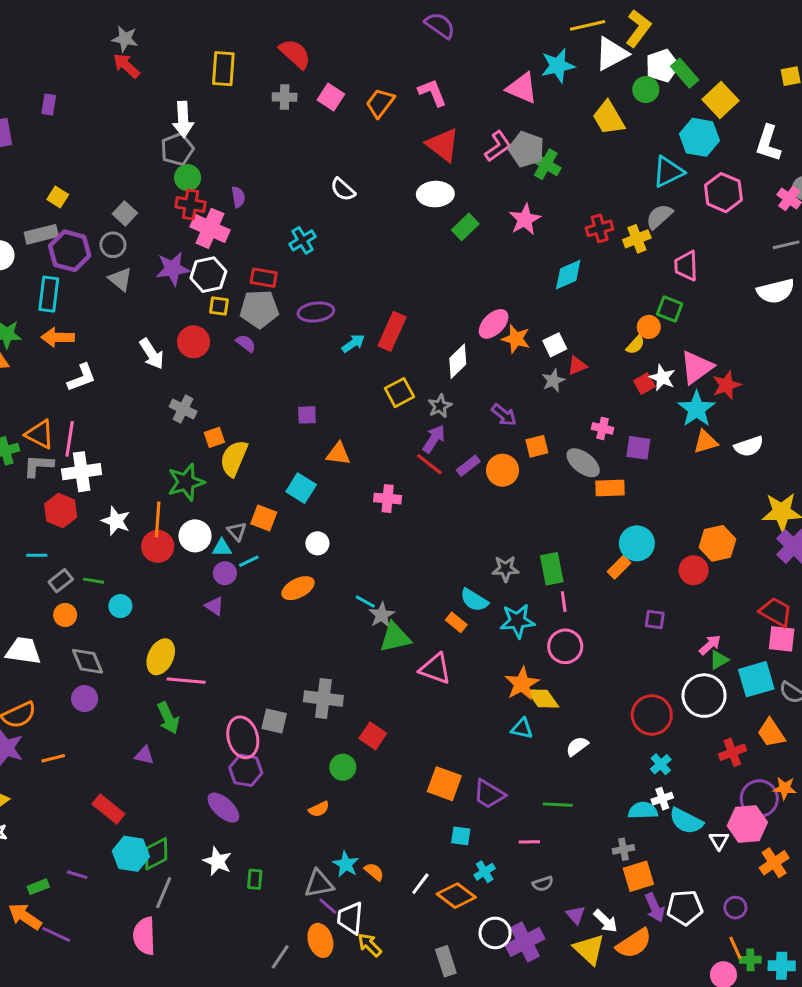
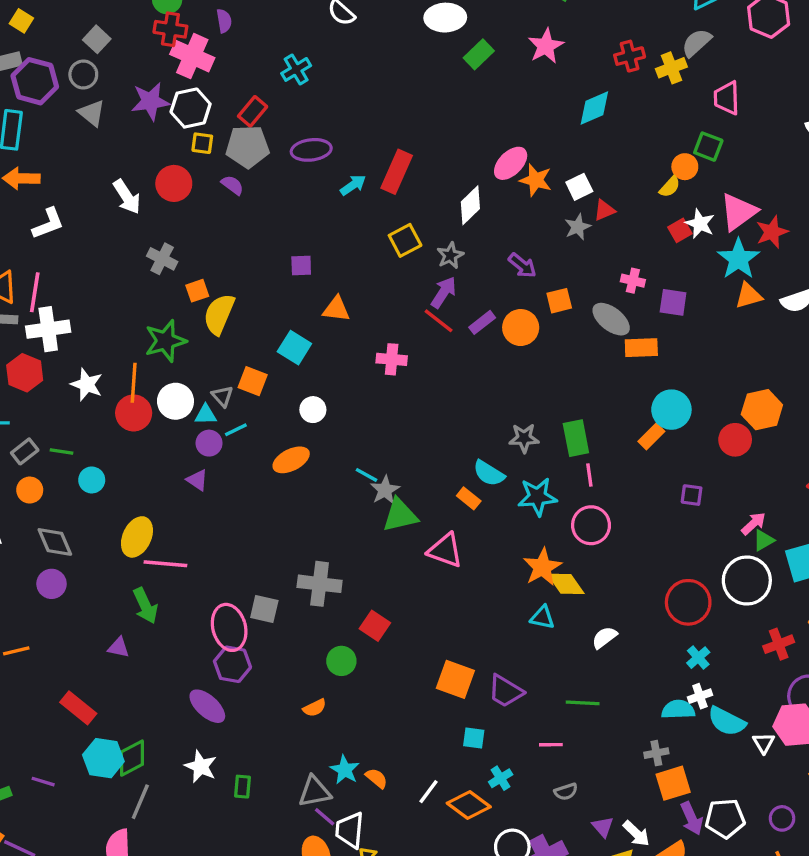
red rectangle: (264, 278) -> (253, 111), turned -60

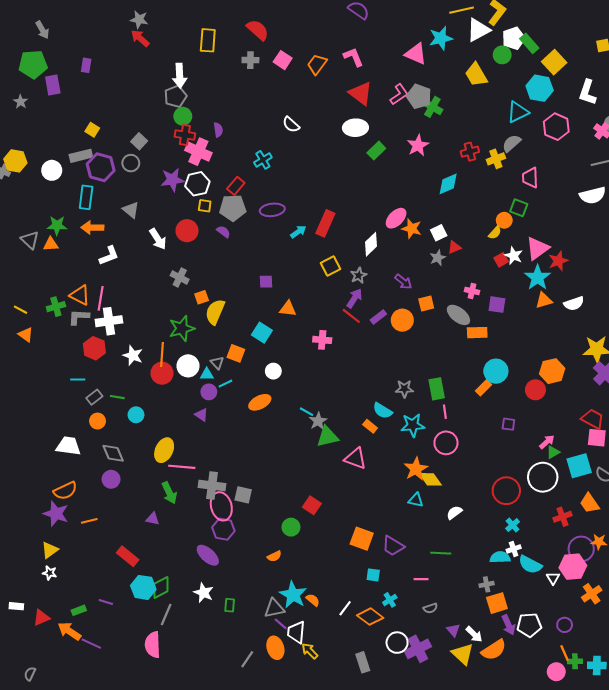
gray triangle: (92, 113) -> (131, 210), moved
gray cross: (320, 584) -> (212, 486), moved
cyan star: (345, 770) -> (293, 595), size x1.5

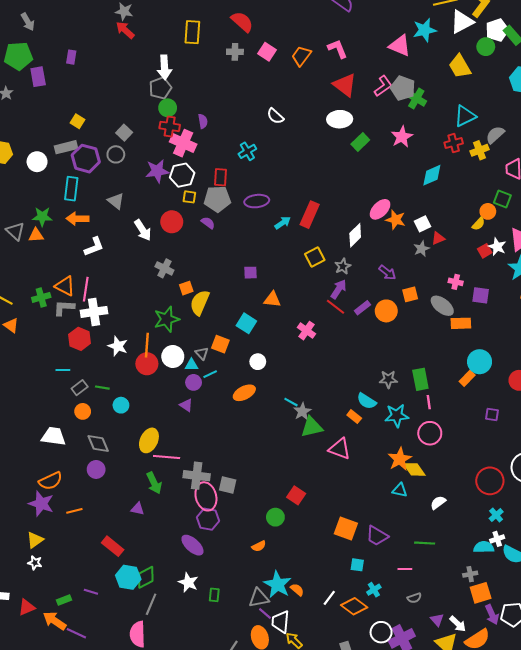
cyan triangle: (518, 112) -> (465, 116), moved
red rectangle: (236, 186) -> (220, 177), turned -36
pink cross: (322, 340) -> (306, 331), turned 30

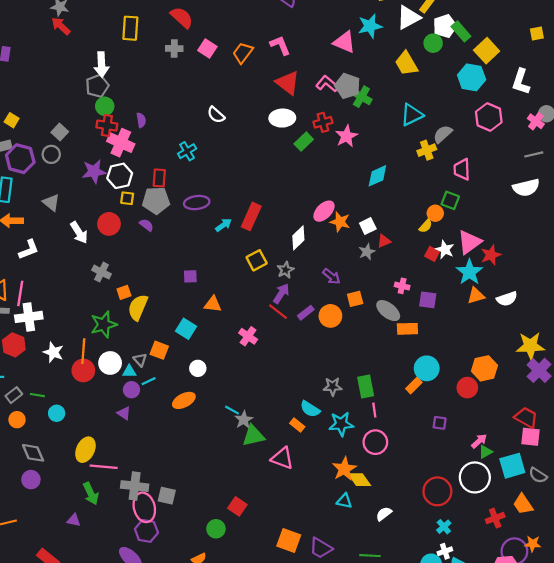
pink L-shape: (383, 86) -> (327, 84), turned -105
red cross: (454, 143) -> (323, 122), moved
red square: (485, 251) -> (432, 254), turned -32

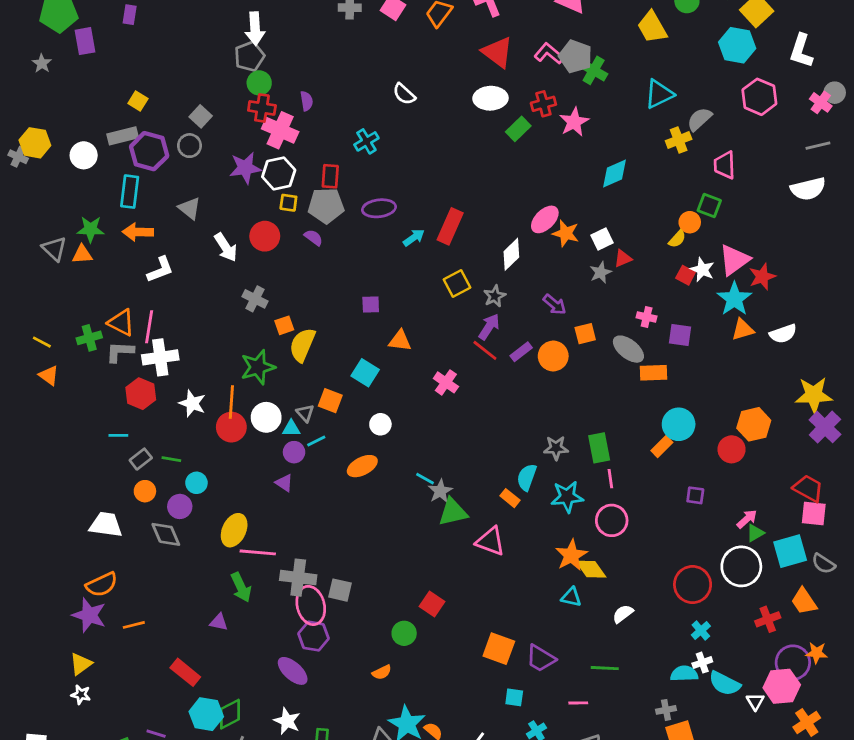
cyan semicircle: (310, 409) -> (527, 477), turned 78
purple circle: (31, 480) -> (180, 506), moved

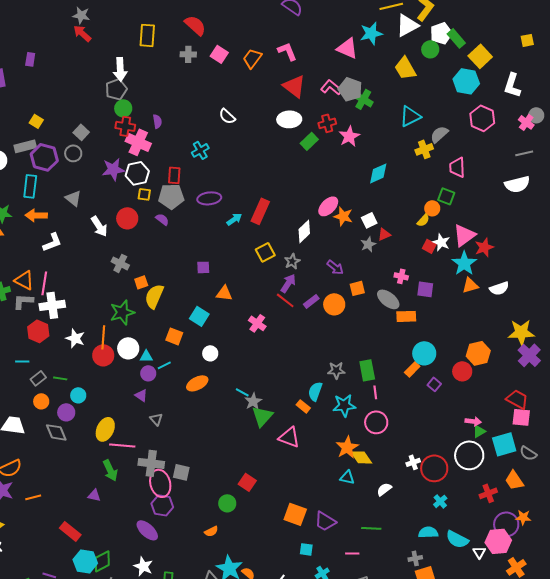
gray triangle: (305, 413) -> (156, 419), moved
purple square: (695, 495) -> (434, 384), moved, turned 32
green triangle: (453, 512) -> (262, 416), turned -35
pink arrow: (747, 519) -> (473, 421), turned 49
white cross: (702, 663) -> (413, 462), moved

